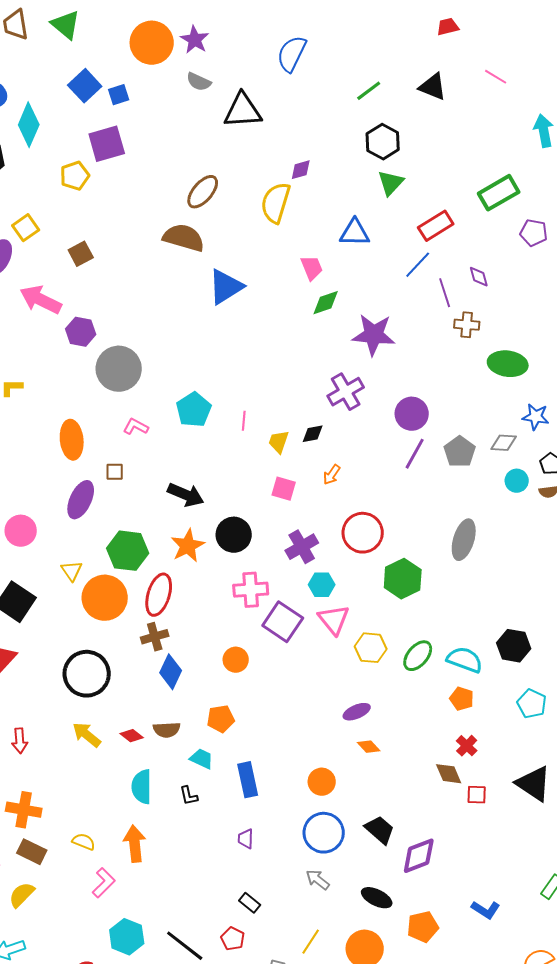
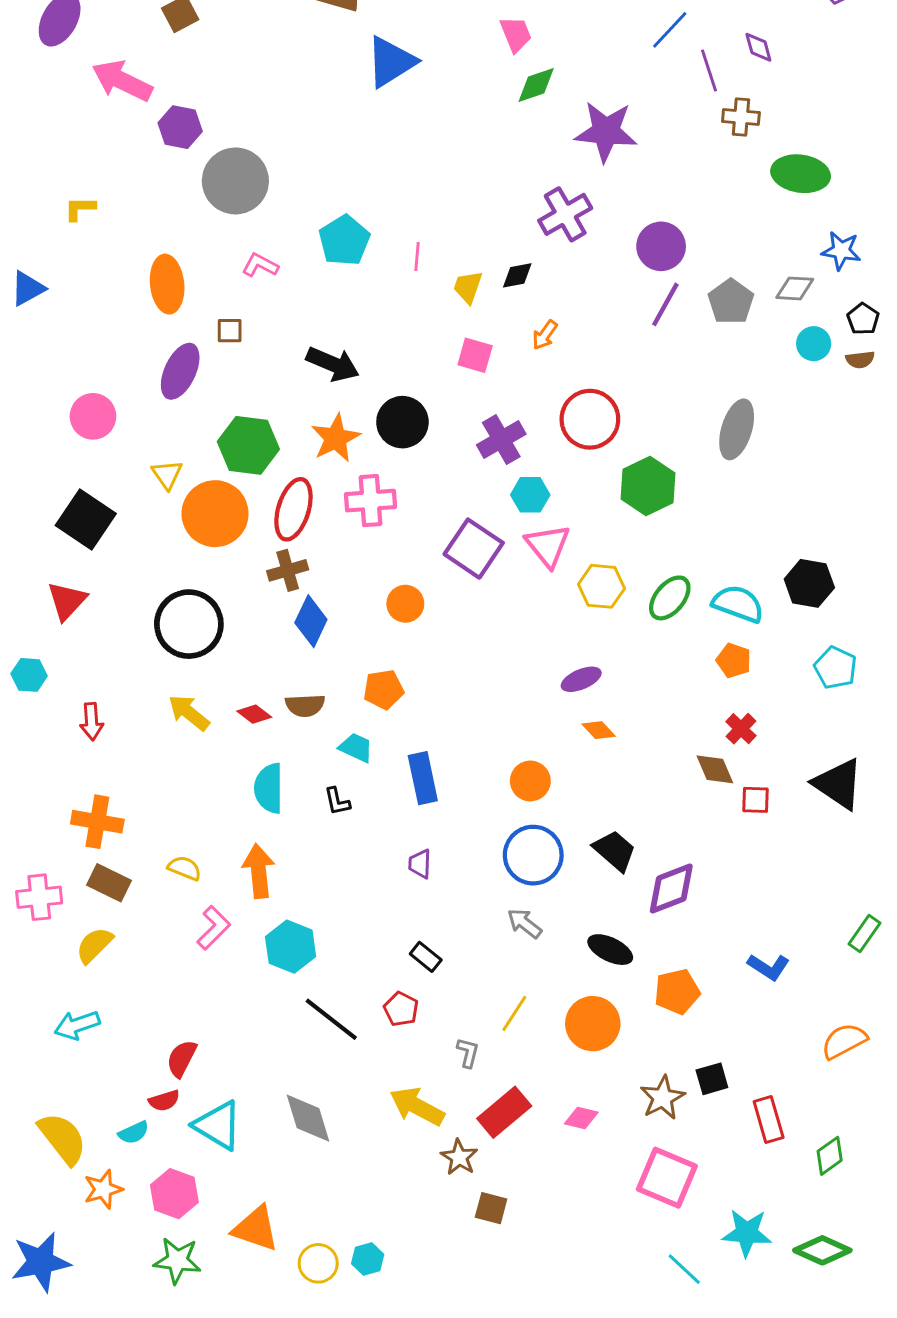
pink cross: (251, 590) -> (370, 501), moved
cyan hexagon: (127, 937) -> (291, 947), moved

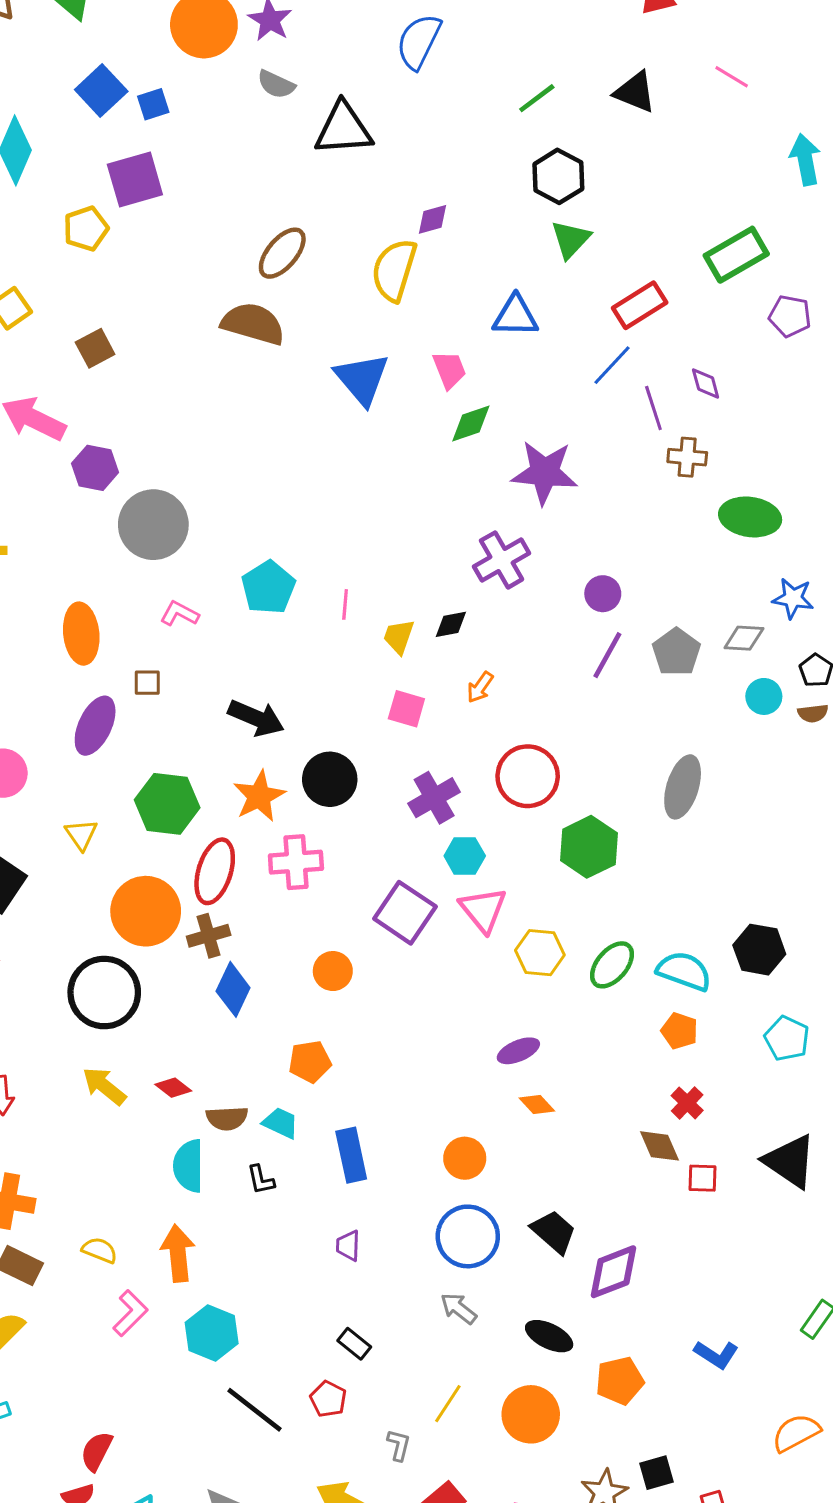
blue triangle: (391, 62) -> (362, 379), moved, turned -38
purple circle: (661, 246) -> (603, 594), size x0.7
orange circle: (215, 514) -> (146, 911), moved
brown semicircle: (305, 705) -> (227, 1118), moved

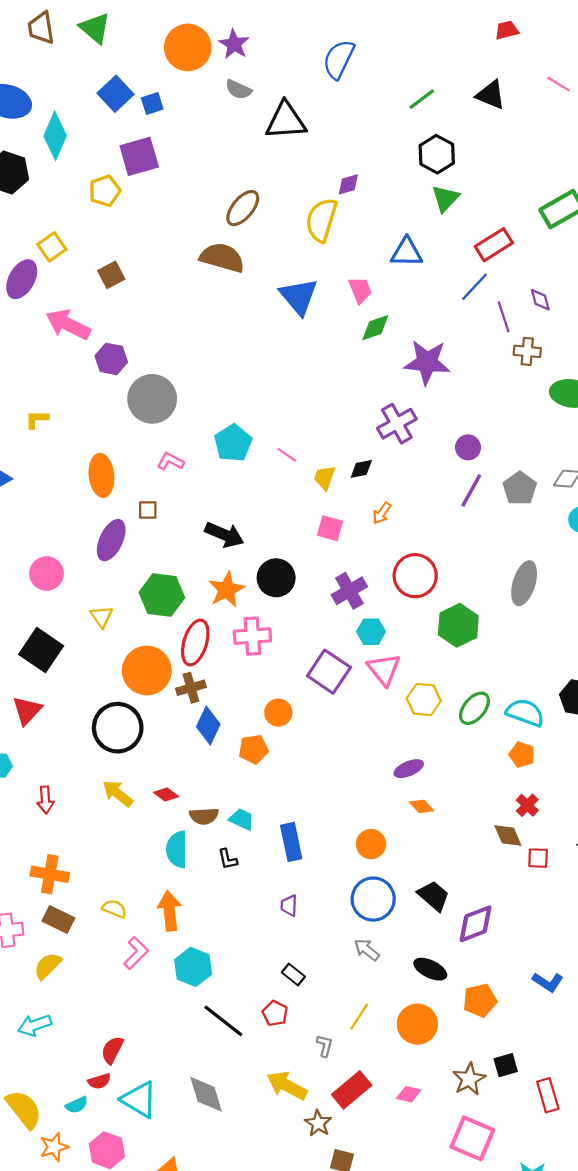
pink line: (345, 604) -> (287, 455), turned -60
orange pentagon: (310, 1062) -> (253, 749), moved

